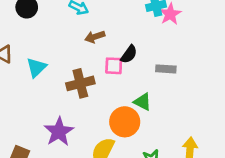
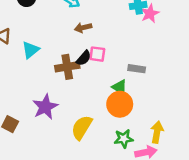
black semicircle: (129, 54) -> (84, 58), moved
gray rectangle: (166, 69) -> (137, 69), moved
orange circle: (125, 122) -> (120, 104), moved

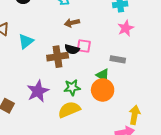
pink star: (150, 14) -> (126, 28), moved
black semicircle: (84, 58) -> (72, 49), turned 64
yellow semicircle: (82, 127) -> (69, 110), turned 35
green star: (124, 139) -> (72, 88), moved

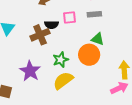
pink square: (84, 46) -> (70, 18), moved
gray rectangle: (118, 59) -> (94, 14), moved
green triangle: (103, 75) -> (98, 39), moved

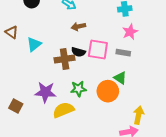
pink square: (70, 18) -> (98, 50), size x1.5
purple star: (30, 71) -> (45, 92), turned 30
yellow semicircle: (63, 81) -> (63, 110), moved

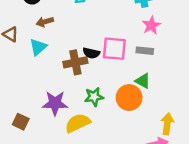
brown arrow: (78, 26) -> (45, 22), moved

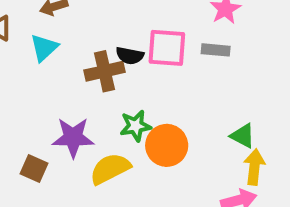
green triangle: (143, 81) -> (243, 136), moved
orange circle: (129, 98) -> (167, 145), moved
brown square: (21, 122) -> (34, 169), moved

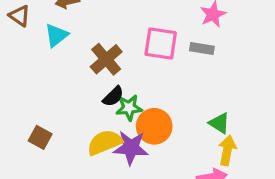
black semicircle: (130, 56) -> (113, 96), moved, turned -60
brown cross: (104, 71) -> (106, 59), turned -32
purple star: (73, 137) -> (131, 148), moved

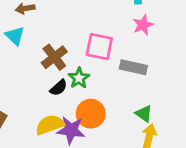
cyan triangle: (56, 35) -> (15, 36), turned -40
gray rectangle: (202, 48) -> (133, 67), moved, size x1.4
green star: (129, 108) -> (79, 78), moved, turned -30

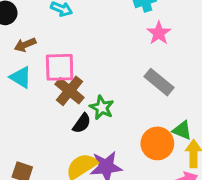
pink square: (99, 47) -> (60, 67), moved
gray rectangle: (133, 67) -> (159, 82), turned 40
orange circle: (91, 114) -> (157, 143), moved

